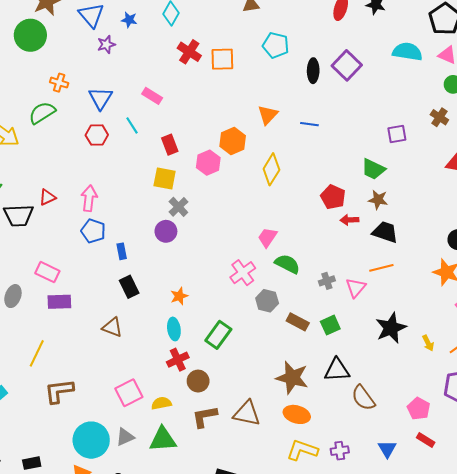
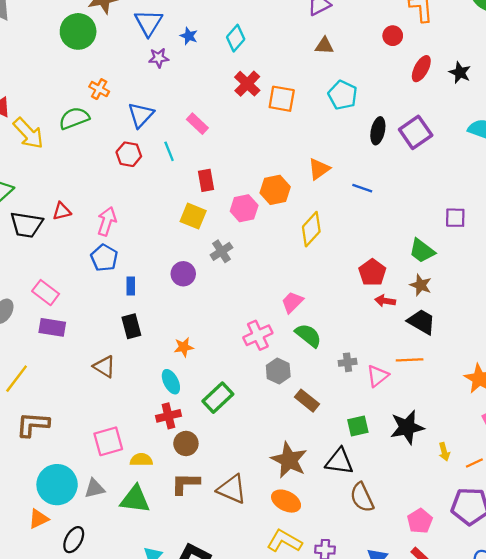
gray cross: (178, 207) -> (221, 251), moved
green square: (330, 325) -> (358, 426), moved
cyan ellipse: (174, 329) -> (171, 382), turned -30

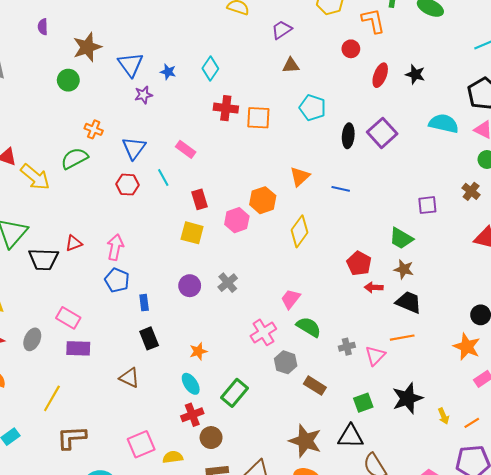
green circle: (78, 31) -> (68, 80), size x0.7
red cross: (247, 84) -> (226, 108), turned -30
gray cross: (221, 251) -> (228, 283), moved

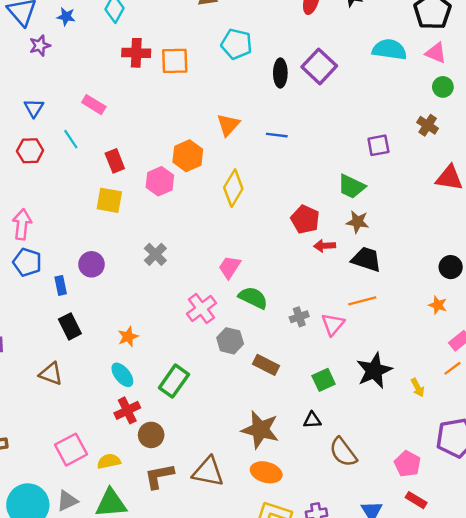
blue triangle: (134, 148) -> (34, 108), size x0.7
purple circle: (190, 286) -> (92, 264), moved
orange star: (467, 347) -> (438, 305), size x0.6
orange line: (472, 423) -> (452, 368), moved
black triangle: (351, 436) -> (312, 420), size x0.6

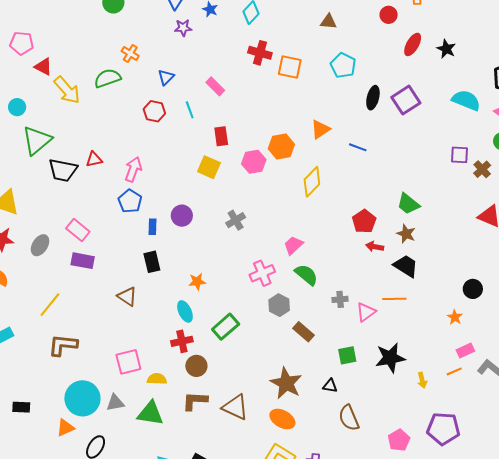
purple square: (378, 145) -> (460, 155), moved

